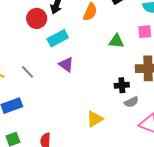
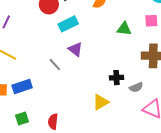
gray line: (27, 72) -> (55, 65), moved
black cross: (122, 85) -> (116, 78), moved

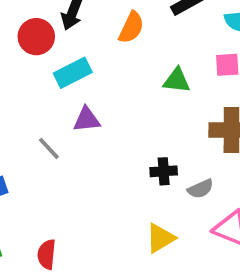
purple triangle: (75, 49) -> (87, 120), turned -42
yellow triangle: (101, 102) -> (160, 238), moved

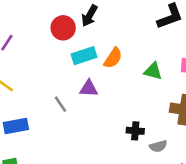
orange semicircle: (131, 27) -> (113, 58), moved

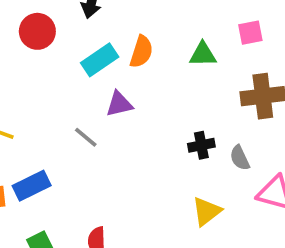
red circle: (63, 28) -> (37, 31), moved
gray semicircle: (158, 146) -> (240, 158), turned 96

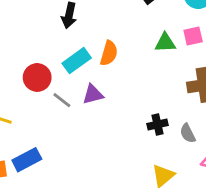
red circle: (37, 31) -> (37, 77), moved
green triangle: (203, 54) -> (165, 43), moved
gray line: (86, 137) -> (62, 100), moved

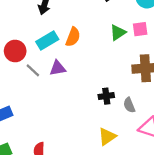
green triangle: (165, 43) -> (118, 32), turned -36

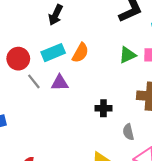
black cross: (106, 96) -> (103, 108), moved

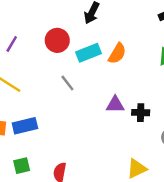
red circle: (18, 59) -> (57, 40), moved
purple triangle: (60, 83) -> (115, 105), moved

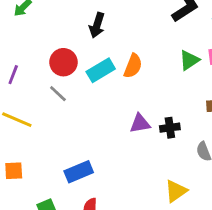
gray line: (67, 83) -> (58, 94), moved
blue rectangle: (25, 126) -> (79, 172), moved

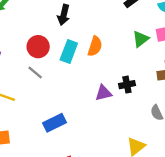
cyan rectangle: (101, 70) -> (69, 51), turned -35
black cross: (170, 128) -> (127, 85), moved
blue rectangle: (79, 172) -> (54, 123), moved

